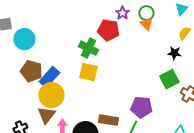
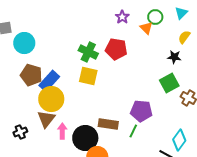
green circle: (146, 13) -> (155, 17), moved
red pentagon: (108, 30) -> (116, 49), moved

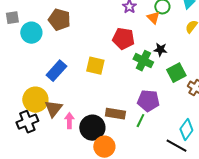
green cross: (88, 52) -> (143, 61), moved
black star: (174, 57) -> (160, 50), moved
brown pentagon: (31, 75) -> (59, 20), moved
yellow circle: (51, 99) -> (35, 100), moved
black cross: (20, 132) -> (27, 122), size x1.5

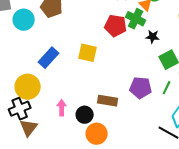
green cross: (143, 61) -> (136, 19), moved
brown triangle: (53, 109) -> (29, 128), moved
green line: (140, 121) -> (167, 88), moved
black circle: (92, 128) -> (85, 115), size x0.7

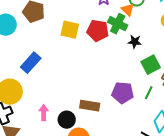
yellow square: (88, 53) -> (70, 30), moved

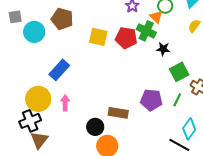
pink arrow: (44, 113) -> (65, 103), moved

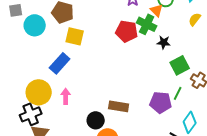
yellow square: (98, 37) -> (75, 36), moved
purple pentagon: (151, 100) -> (161, 102), moved

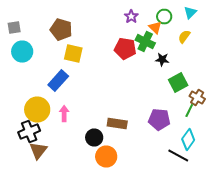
yellow semicircle: (195, 19) -> (184, 36), moved
cyan circle: (35, 25) -> (22, 52), moved
green line: (178, 93) -> (189, 110), moved

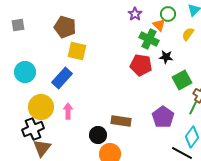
red pentagon: (125, 48) -> (141, 65), moved
cyan circle: (22, 52) -> (25, 72), moved
purple pentagon: (159, 120) -> (163, 117), turned 30

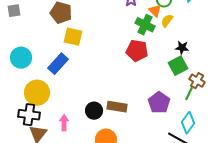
yellow semicircle: (188, 34) -> (167, 21), moved
black star: (166, 57) -> (182, 48), moved
pink arrow: (68, 111) -> (64, 123), moved
black cross: (33, 129) -> (29, 115), turned 30
black circle: (98, 135) -> (94, 111), moved

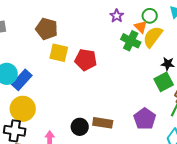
yellow semicircle: (167, 21) -> (153, 37), size x1.6
red pentagon: (137, 51) -> (86, 60), moved
blue rectangle: (58, 64) -> (22, 80), moved

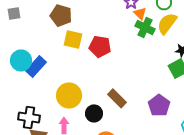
orange triangle: (141, 27) -> (140, 13), moved
yellow circle: (23, 109) -> (69, 95), moved
brown rectangle: (103, 123) -> (117, 98), moved, turned 36

